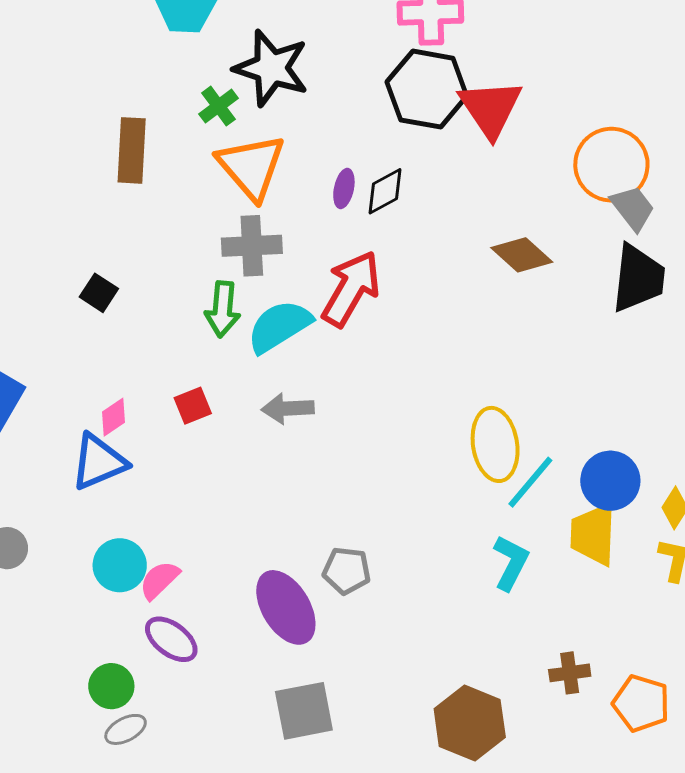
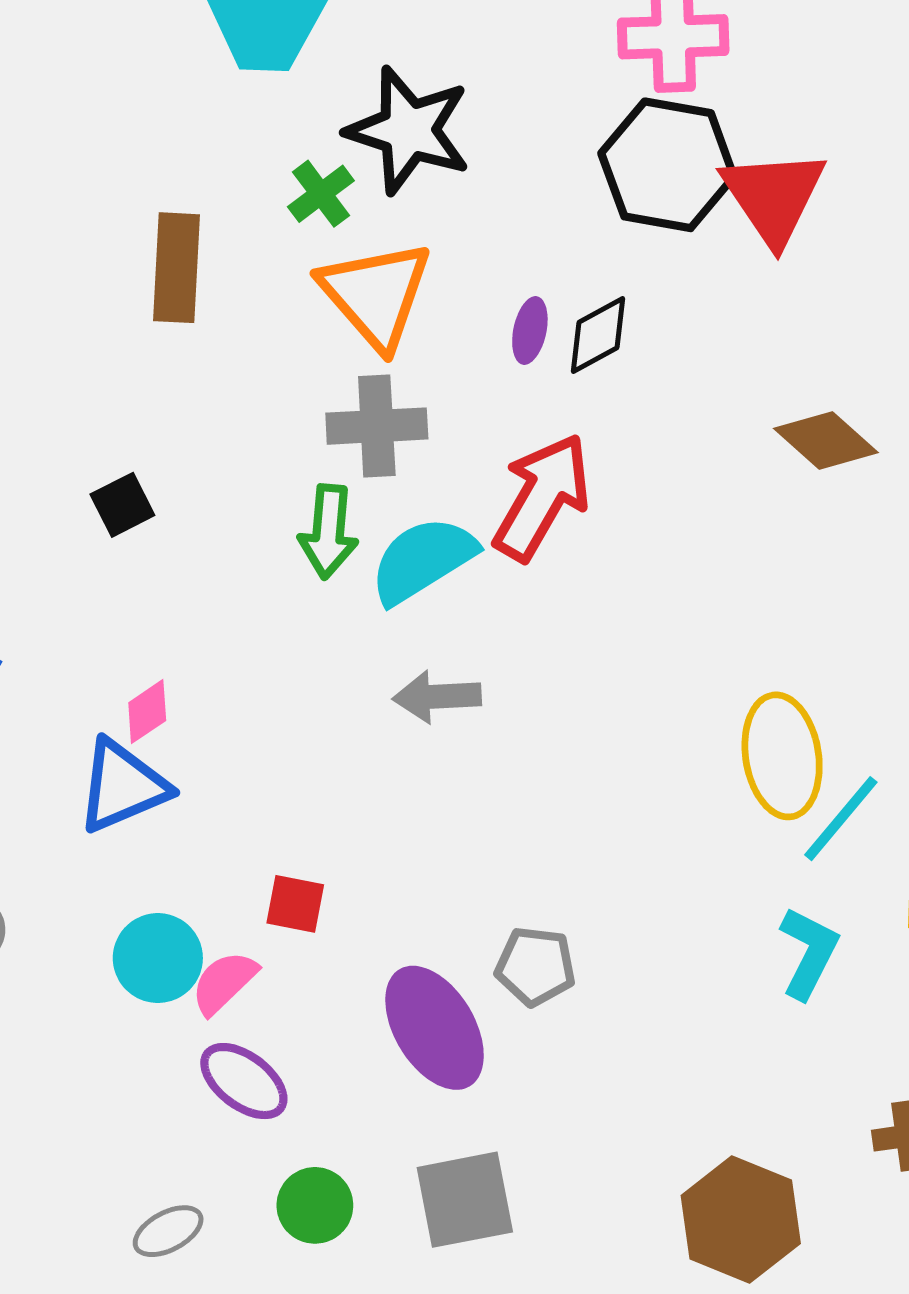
black square: (99, 293) -> (122, 505), turned 30
red square: (193, 406) -> (295, 904), moved, turned 33
green circle: (111, 686) -> (315, 1205), moved

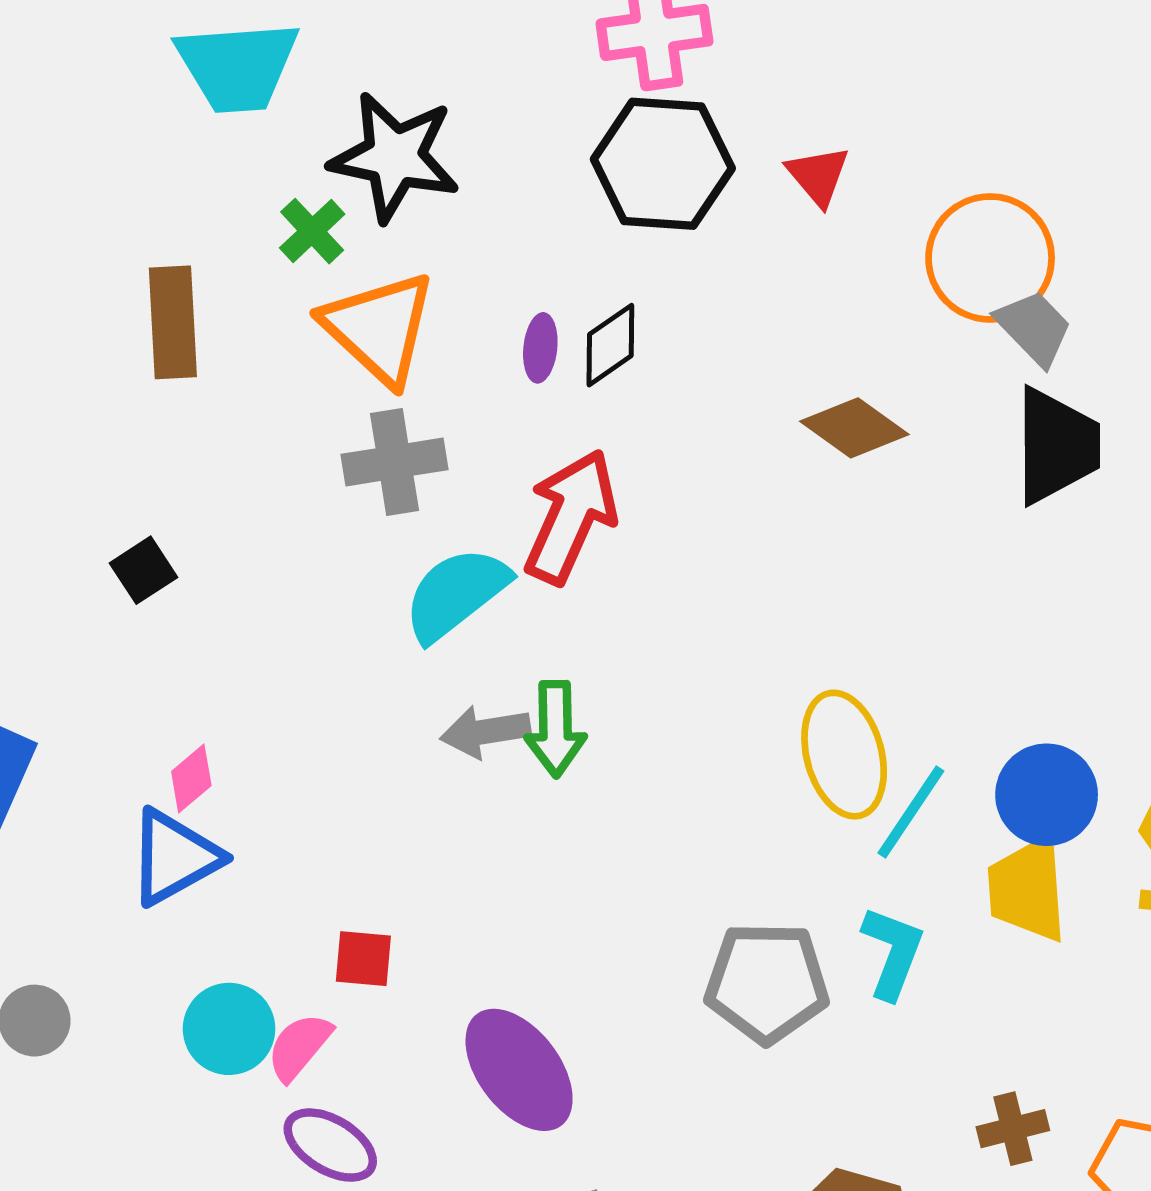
red triangle: (774, 197) -> (818, 176), moved, size x0.6
green arrow: (328, 532) -> (555, 729), moved
gray pentagon: (535, 966) -> (767, 983), moved, size x1.5

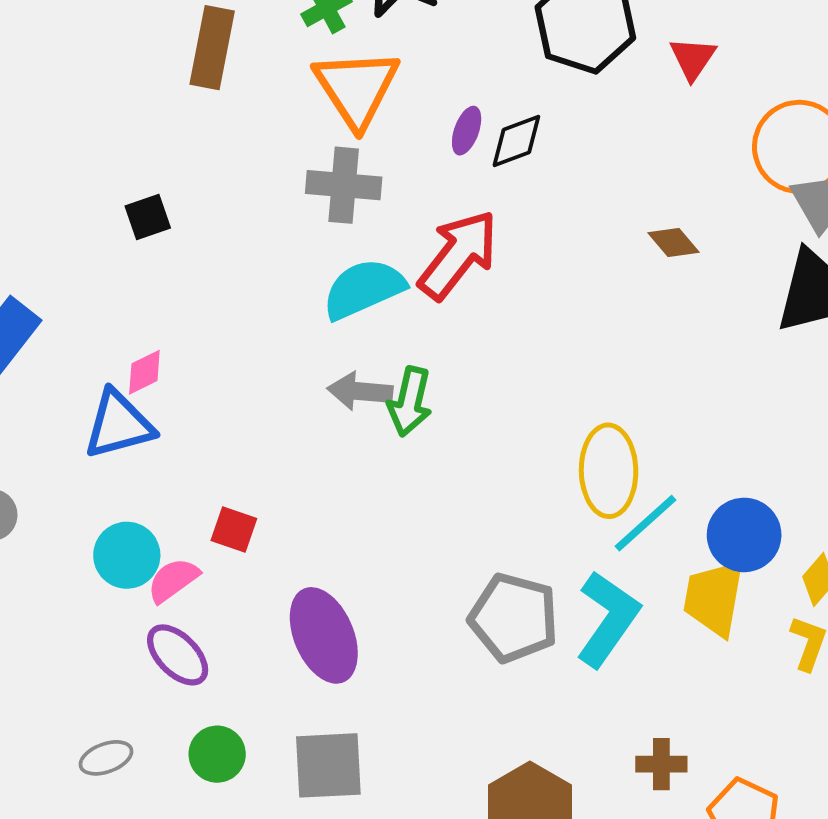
brown diamond: (854, 428) -> (674, 243), size x0.7
cyan L-shape: (893, 953) -> (608, 619), size x1.4

